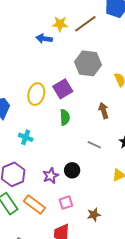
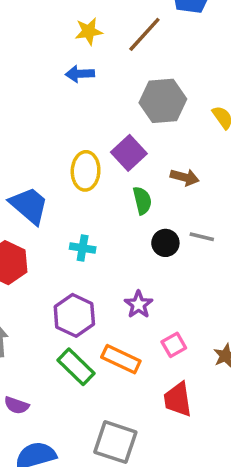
yellow star: (60, 24) -> (89, 31), moved
brown arrow: (104, 111) -> (185, 177), moved, turned 133
black circle: (72, 170) -> (165, 243), moved

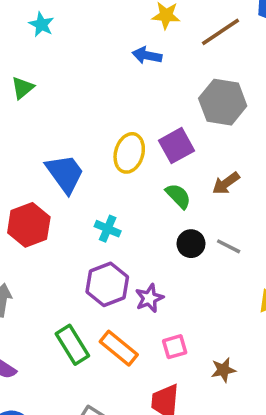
brown arrow: (185, 177) -> (226, 183), turned 116
green semicircle: (142, 200) -> (178, 196), turned -44
purple hexagon: (74, 315) -> (107, 284), moved

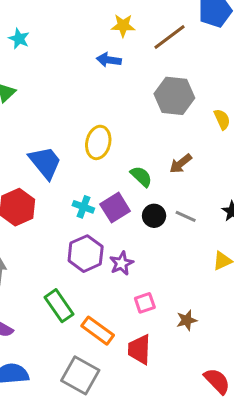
purple square: (176, 146) -> (115, 208), moved
orange rectangle: (119, 348) -> (98, 331), moved

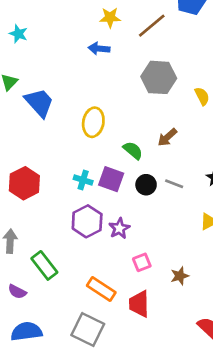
blue trapezoid: (45, 163) -> (39, 103), moved
purple square: (115, 208) -> (111, 179), turned -35
green rectangle: (59, 306) -> (44, 265), moved

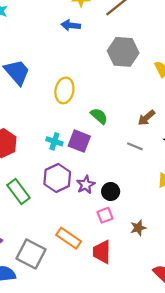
brown arrow: (167, 137) -> (146, 118), moved
black circle: (146, 185) -> (111, 191), moved
green rectangle: (44, 265) -> (18, 191), moved
gray square: (88, 330) -> (31, 254), moved

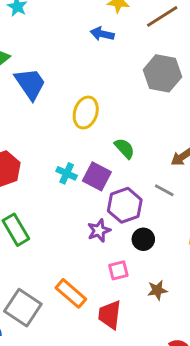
purple hexagon: (57, 178) -> (125, 205), moved
black circle: (111, 191) -> (143, 239), moved

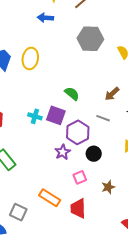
yellow ellipse: (86, 113) -> (30, 58), moved
gray square: (23, 308) -> (18, 212), size x0.7

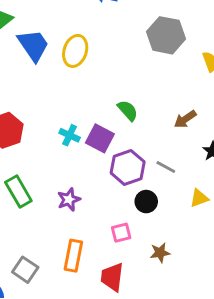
gray line: (103, 118) -> (166, 167), moved
purple star: (63, 152) -> (69, 200), moved
orange rectangle: (50, 198) -> (73, 256), turned 60

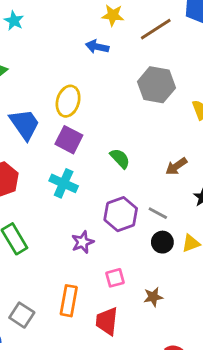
blue trapezoid: (33, 45) -> (25, 124), moved
cyan cross: (70, 135) -> (64, 183), size x1.4
purple square: (100, 138) -> (69, 140), moved
purple star: (69, 200) -> (83, 242), moved
black circle: (146, 202) -> (162, 242), moved

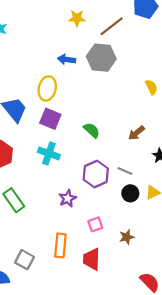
blue arrow: (97, 47) -> (67, 59), moved
gray hexagon: (156, 85) -> (101, 58), moved

